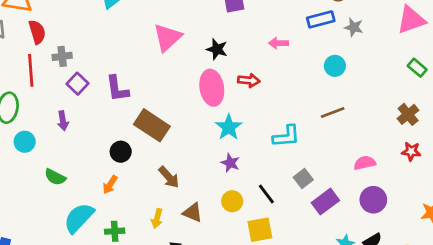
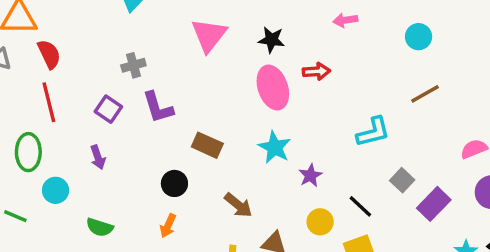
gray cross: (62, 56) -> (133, 65), moved
brown rectangle: (152, 125) -> (207, 145), size x0.7
cyan star: (229, 127) -> (275, 147), moved
purple star: (230, 163) -> (310, 175), turned 30

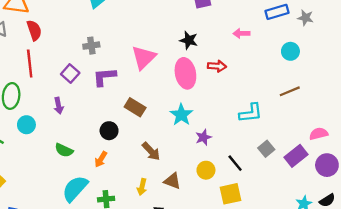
pink triangle: (209, 35) -> (144, 57), moved
purple L-shape: (158, 107) -> (104, 77), turned 95
purple rectangle: (434, 204) -> (296, 156), moved
green semicircle: (100, 227) -> (64, 150), moved

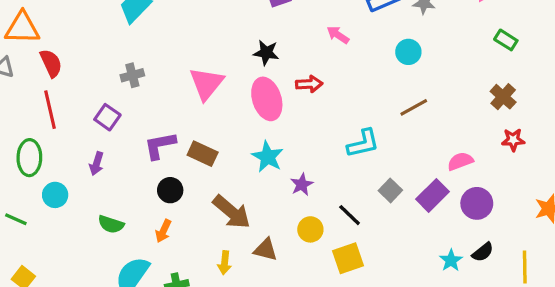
pink arrow: (241, 33) -> (338, 35), turned 42
purple L-shape: (104, 77) -> (160, 145), moved
purple arrow: (59, 106) -> (97, 164), turned 35
brown arrow: (151, 151) -> (232, 212), size x1.4

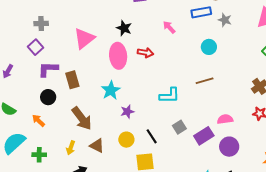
purple square: (107, 117) -> (35, 47), moved
brown rectangle: (203, 154) -> (72, 80), turned 36
orange arrow: (163, 231) -> (39, 121), turned 96

